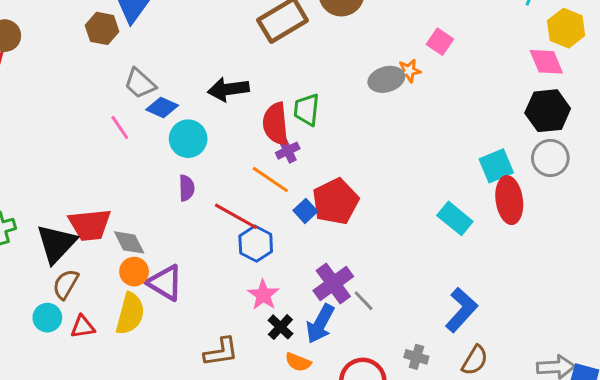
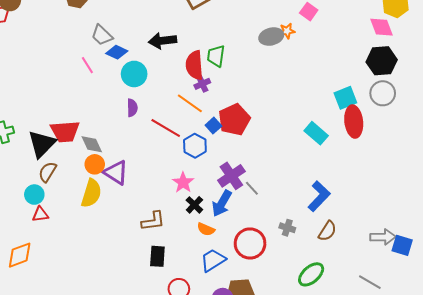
blue hexagon: (256, 244) -> (195, 146), moved
red triangle: (83, 327) -> (40, 214), moved

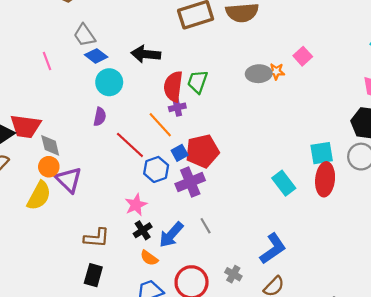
pink line: (87, 65) -> (47, 61), moved
purple cross: (231, 176) -> (190, 182), moved

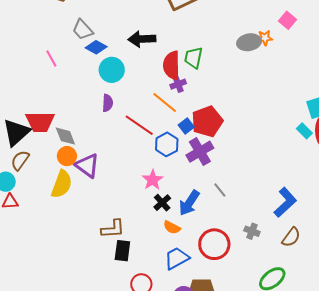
cyan rectangle: (284, 183) -> (304, 131), moved, size x0.7
brown L-shape: (97, 238) -> (113, 229), moved

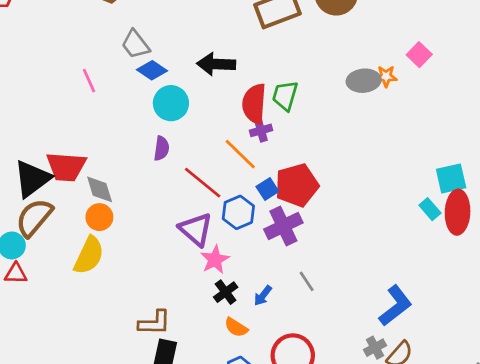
brown semicircle: (20, 160) -> (34, 218), size x1.4
purple triangle: (87, 166) -> (196, 229), moved
blue arrow: (189, 203) -> (263, 296), size x0.6
gray cross: (252, 231) -> (375, 348), moved, turned 35

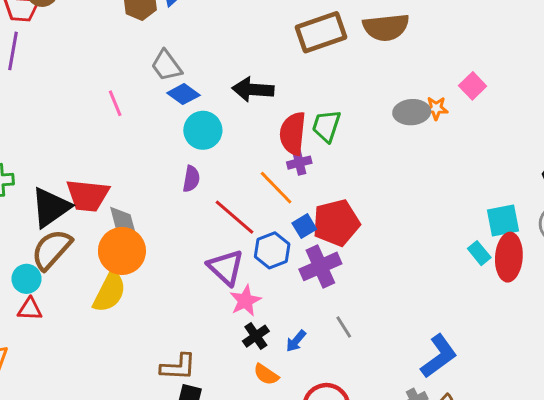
orange circle: (99, 217) -> (122, 251), size x1.6

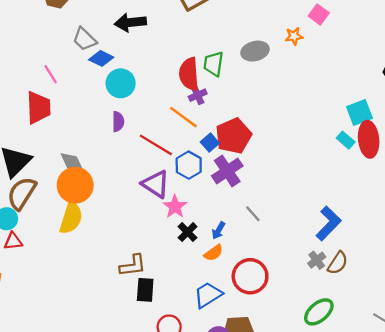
black arrow: (253, 90) -> (130, 23), moved
gray ellipse: (412, 112) -> (255, 51), moved
red trapezoid: (88, 195) -> (39, 108), moved, turned -88
orange semicircle: (266, 374) -> (214, 253), moved, turned -60

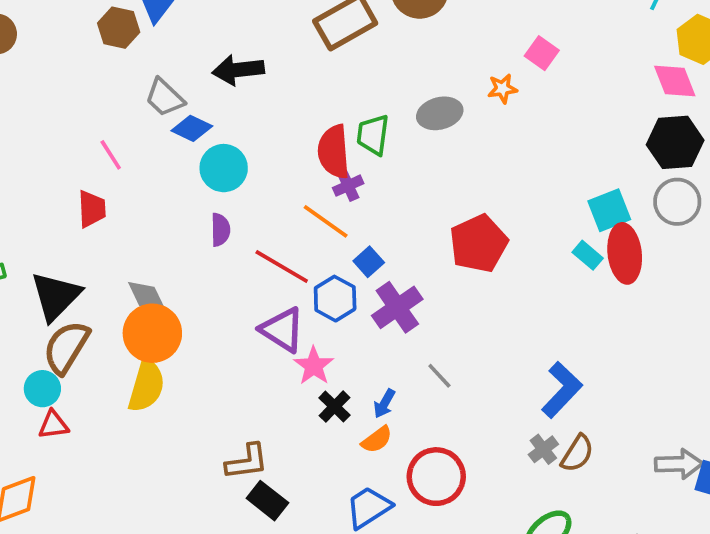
red trapezoid: (39, 108) -> (92, 209), size x0.7
red pentagon: (233, 136) -> (479, 244), moved
black rectangle: (145, 290) -> (267, 501), turned -55

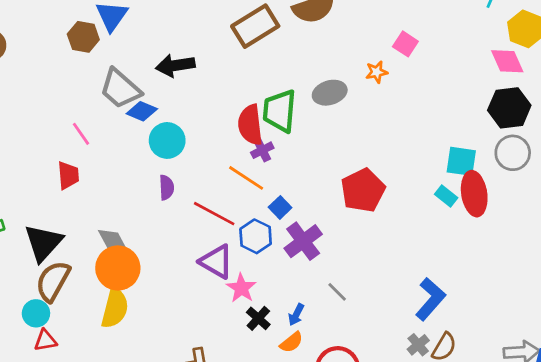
gray trapezoid: (165, 98) -> (120, 89), size x1.4
green trapezoid: (373, 135) -> (280, 111), size x1.4
cyan square: (609, 210) -> (461, 161), turned 32

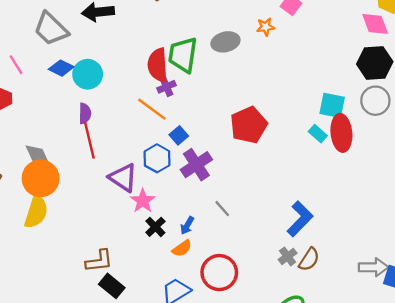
blue diamond: (142, 111) -> (61, 68), moved
red line: (214, 214) -> (89, 140), moved, turned 45

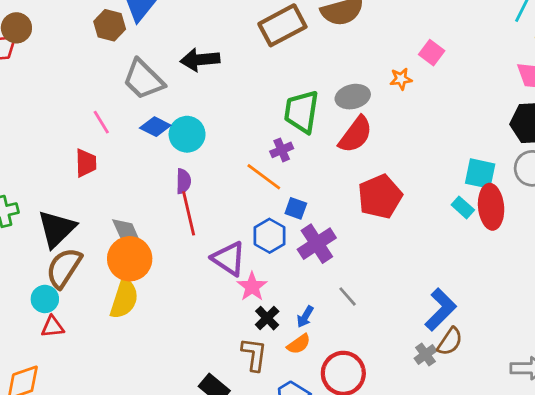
red semicircle: (158, 65) -> (356, 135), moved, turned -140
blue square: (179, 135) -> (296, 208), turned -30
brown semicircle: (309, 259) -> (450, 341), moved
brown L-shape: (99, 261) -> (254, 354), moved, turned -76

